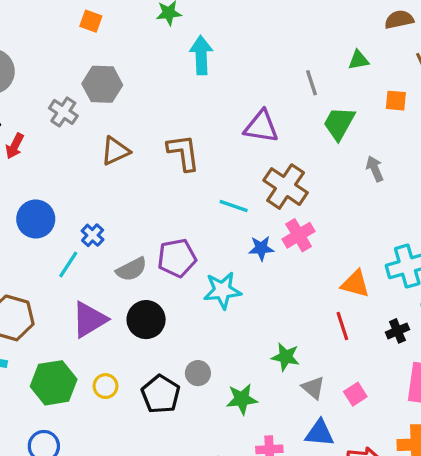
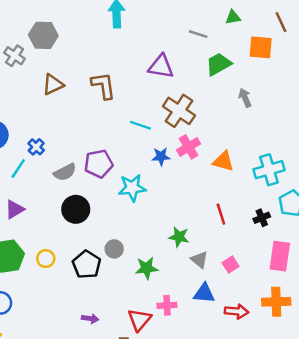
gray line: (312, 83) -> (198, 34), turned -54
orange square: (396, 101) -> (261, 47), size x1.5
green trapezoid: (339, 123) -> (219, 64), turned 32
orange triangle: (355, 284) -> (223, 161), moved
purple triangle: (89, 320) -> (15, 209), moved, size x0.7

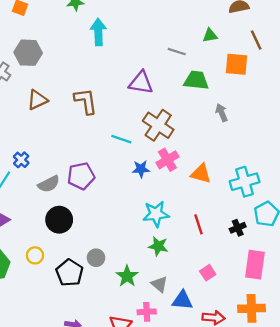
green trapezoid: (219, 64) -> (196, 80), turned 35
cyan star: (132, 188) -> (156, 214), moved
yellow circle: (46, 259) -> (35, 255), moved
gray triangle: (199, 260) -> (159, 284), moved
green star: (147, 268) -> (127, 276), turned -30

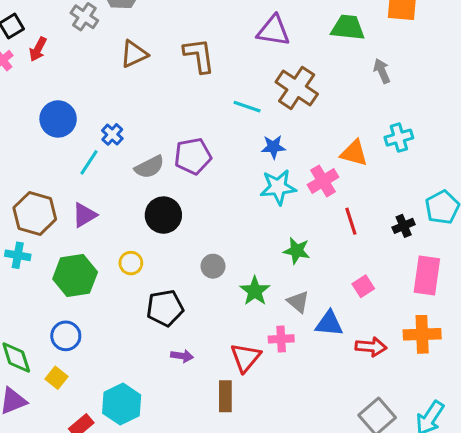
pink cross: (167, 160) -> (323, 181), moved
cyan cross: (245, 182) -> (399, 138), moved, size x0.7
cyan star: (156, 214) -> (278, 187), moved
black pentagon: (70, 273) -> (165, 308), moved, turned 30

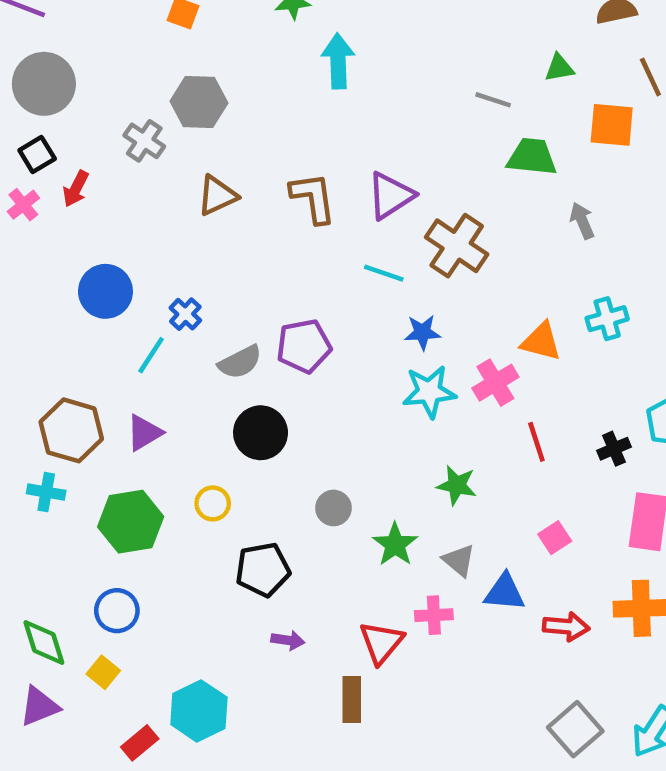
purple triangle: (273, 31) -> (391, 196), moved, turned -42

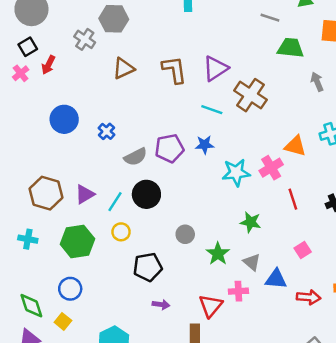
blue star: (422, 332) -> (205, 145), moved
cyan line: (151, 355) -> (115, 202), moved
cyan cross: (46, 492) -> (28, 239), moved

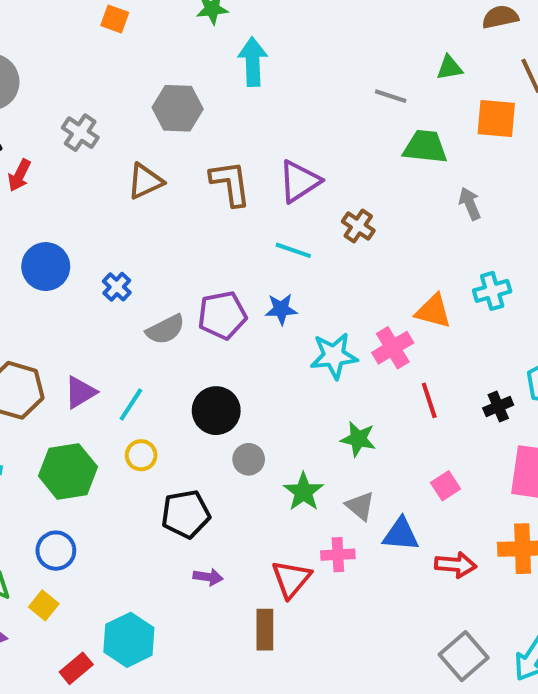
gray hexagon: (114, 19) -> (178, 108), moved
brown cross: (251, 95) -> (358, 226), size x0.6
black circle: (146, 194) -> (216, 411), moved

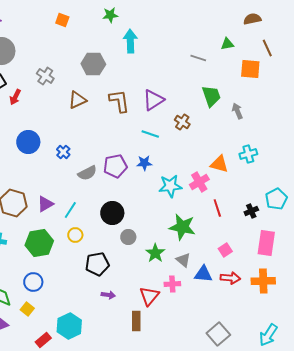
green trapezoid: (425, 147) -> (211, 96), moved, turned 65
green star: (358, 439) -> (182, 227), size x1.5
red arrow: (456, 565) -> (230, 278), moved
gray square: (464, 656) -> (218, 334), moved

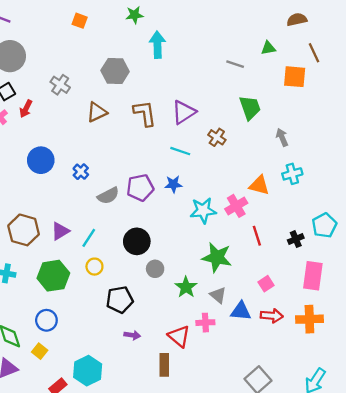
gray arrow: (237, 111) -> (282, 137), moved
red triangle: (149, 296) -> (179, 336), turned -30

